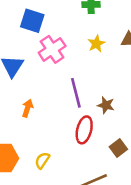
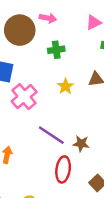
purple line: (76, 93) -> (51, 135), turned -36

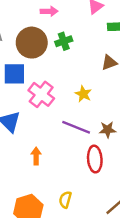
brown circle: (20, 30) -> (32, 43), moved
yellow star: (65, 86) -> (83, 94), moved

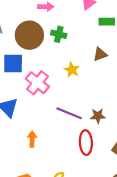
green cross: (64, 41) -> (59, 34), turned 32
yellow star: (83, 94) -> (72, 70), moved

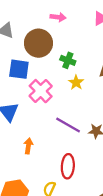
green cross: (59, 34) -> (68, 60), moved
red ellipse: (86, 143) -> (68, 166), moved

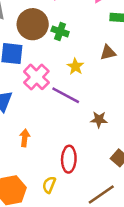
green cross: (68, 60) -> (60, 31), moved
purple line: (68, 125) -> (66, 95), moved

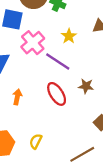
red ellipse: (69, 159) -> (57, 94), moved, turned -40

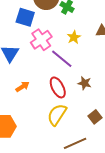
orange arrow: (17, 97) -> (23, 87), turned 40
yellow semicircle: (36, 141) -> (57, 115), moved, size x1.6

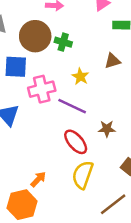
pink cross: (41, 40) -> (42, 89), turned 35
orange arrow: (23, 87) -> (38, 179), moved

